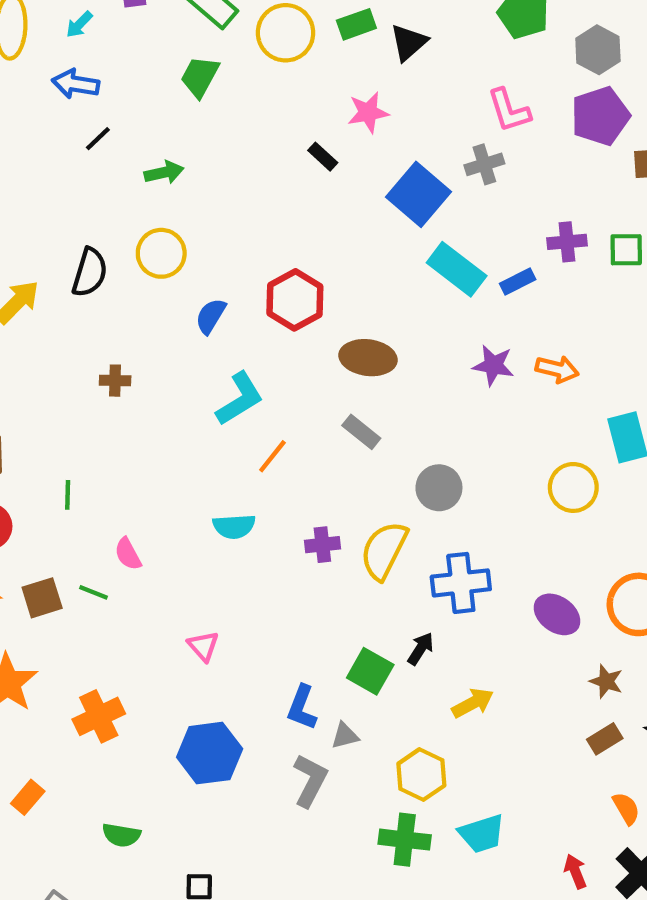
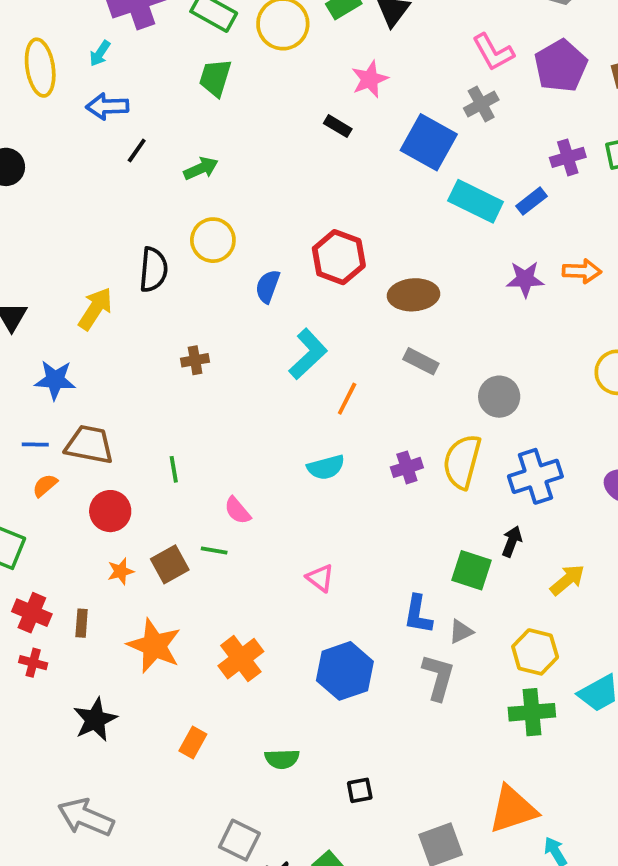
purple pentagon: (600, 116) -> (561, 66), moved

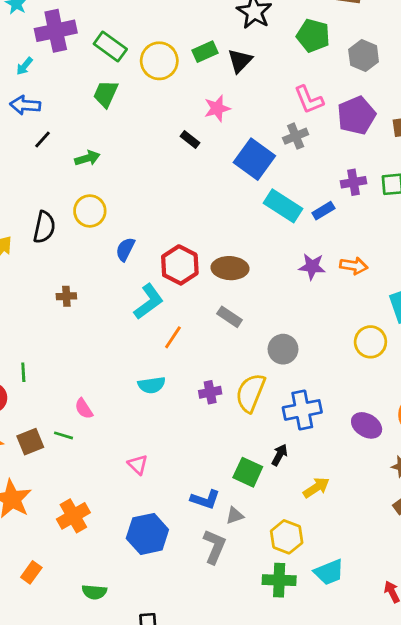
red hexagon: (339, 257) -> (180, 265), moved
green line: (174, 469) -> (23, 372), moved
blue L-shape: (418, 614) -> (205, 499), turned -88

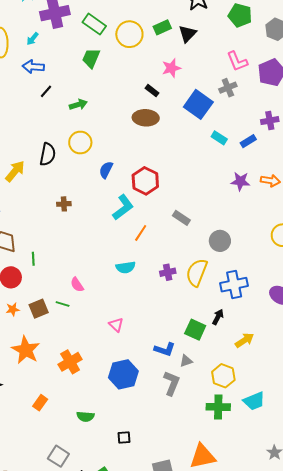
cyan rectangle: (283, 206) -> (219, 138), size x0.6
brown ellipse: (230, 268) -> (146, 118), moved

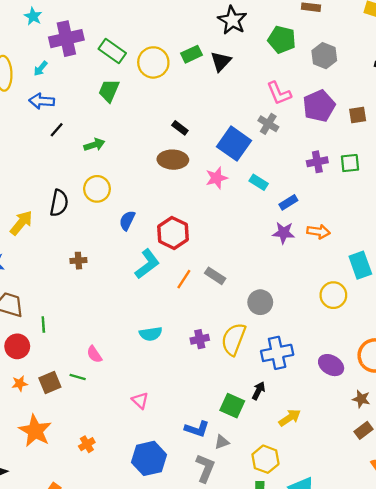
pink star: (171, 68) -> (217, 178), moved
gray cross: (228, 88) -> (268, 124), turned -36
blue rectangle: (248, 141) -> (288, 202), moved
orange line: (141, 233) -> (184, 279), moved
orange cross: (70, 362) -> (87, 444), size x0.6

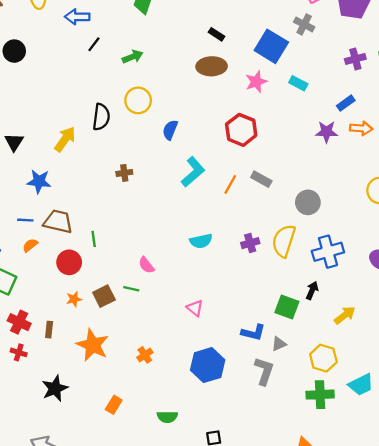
blue rectangle: (288, 202) -> (346, 103), moved
red hexagon: (173, 233) -> (241, 130), moved

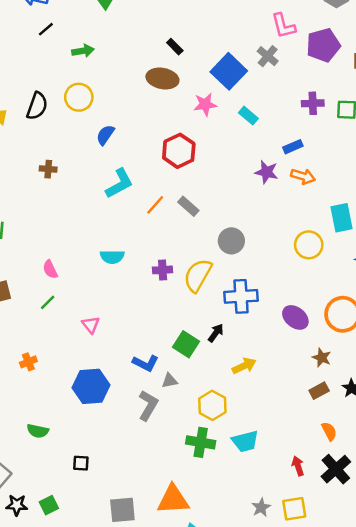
green line: (131, 289) -> (48, 302), moved, turned -70

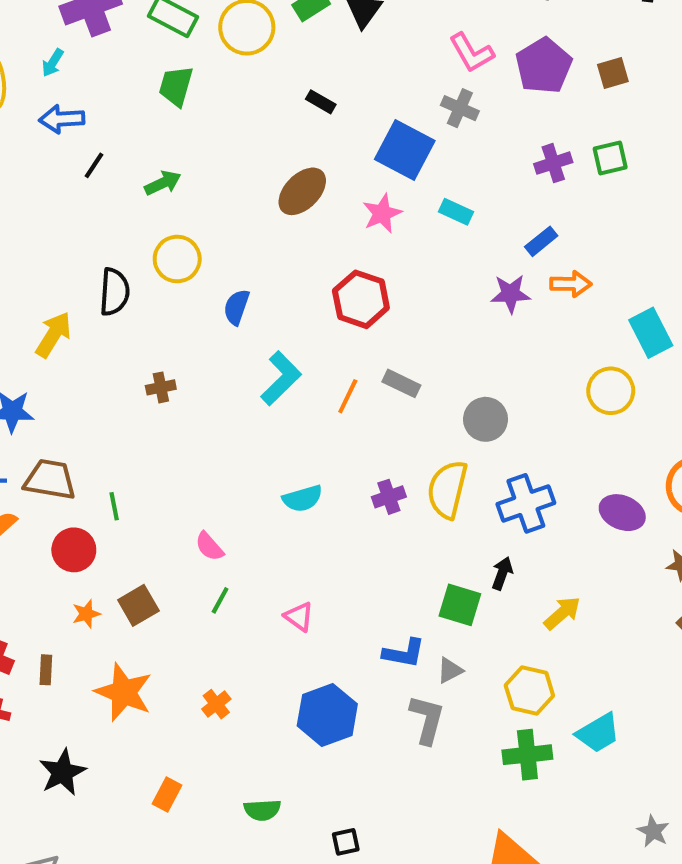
black rectangle: (175, 47) -> (321, 102), moved
brown ellipse: (162, 78) -> (302, 191), turned -40

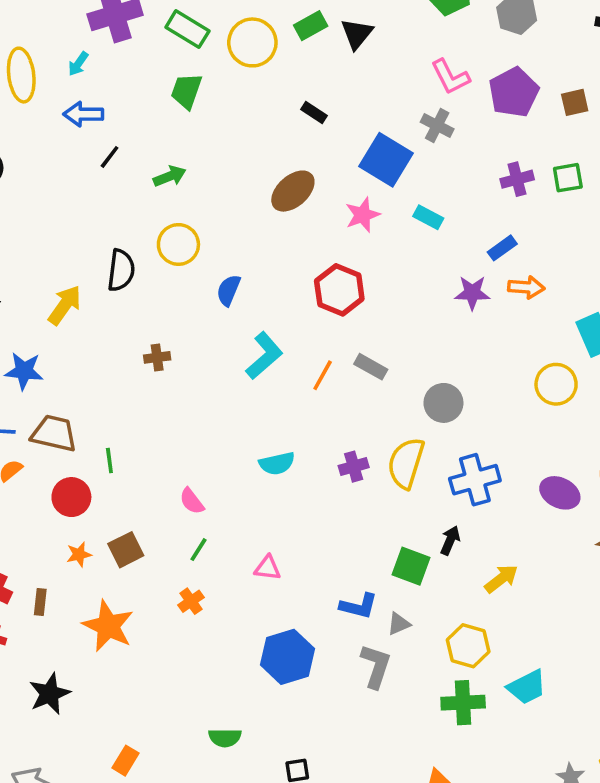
pink triangle: (299, 616) -> (268, 568), turned -32
orange cross: (216, 704) -> (191, 601), moved
orange rectangle: (167, 794) -> (125, 761), moved

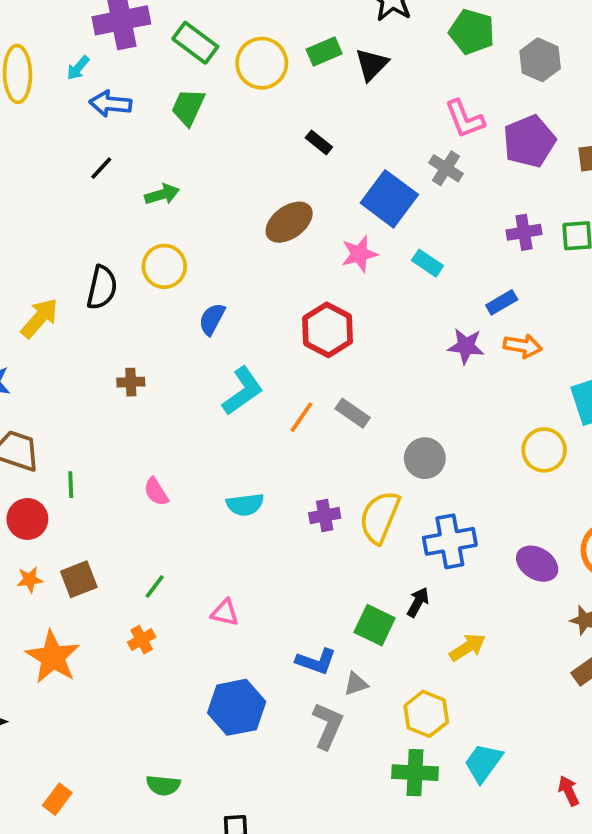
blue arrow: (83, 114) -> (110, 104), moved
pink semicircle: (192, 501) -> (156, 492), moved
cyan trapezoid: (527, 687) -> (483, 763), turned 147

